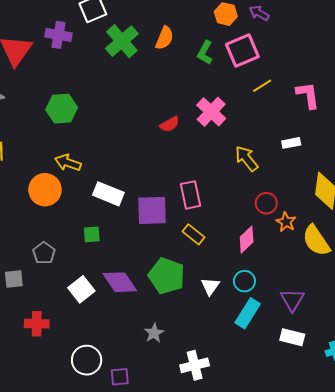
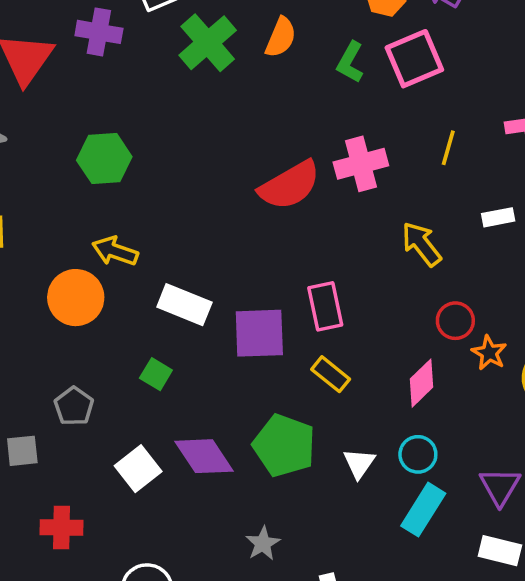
yellow line: (262, 86) -> (448, 148), moved, turned -42
pink cross: (211, 112) -> (361, 164), turned 32
red semicircle: (170, 124) -> (290, 185), size x1.8
green square: (92, 234) -> (156, 374), turned 36

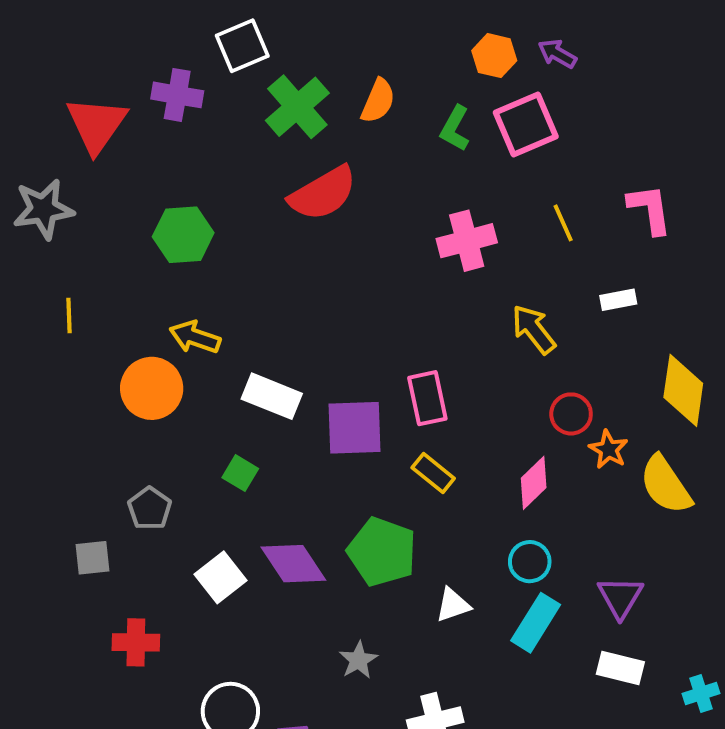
yellow line: (448, 148) -> (563, 223), turned -40
red semicircle: (290, 185) -> (323, 193), moved
white triangle: (359, 463) -> (453, 605), moved, turned 36

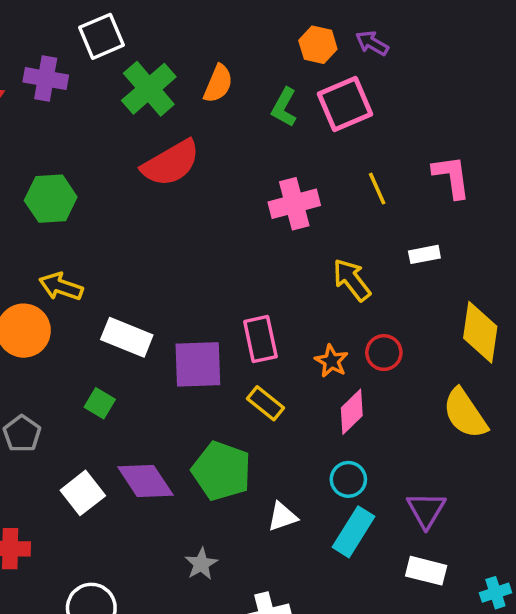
orange star: (608, 449) -> (331, 361), moved

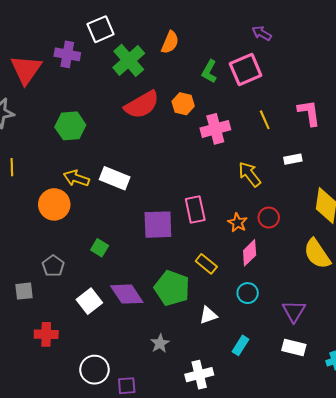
orange hexagon: (318, 45) -> (183, 104), moved
orange semicircle: (218, 84) -> (170, 42), moved
white rectangle: (127, 337) -> (115, 178), moved
yellow rectangle: (265, 403) -> (206, 264), moved
cyan rectangle: (353, 532) -> (241, 345), moved, size x0.7

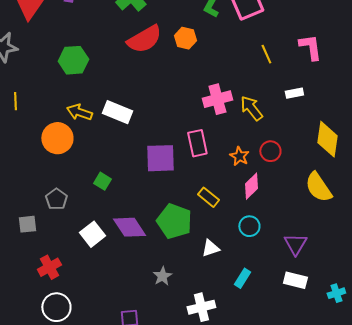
pink cross: (215, 129) -> (217, 99), moved
red cross: (46, 334) -> (49, 267), turned -30
white circle: (94, 370) -> (56, 307), moved

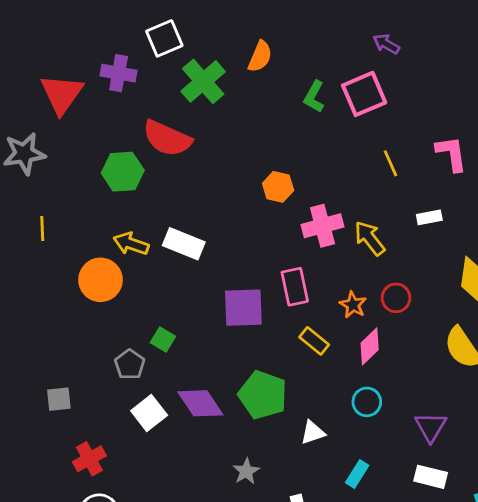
orange hexagon: (185, 38) -> (278, 187), moved
red semicircle: (144, 39) -> (167, 138), moved, turned 54
yellow rectangle: (208, 197) -> (314, 341), moved
gray pentagon: (56, 199) -> (130, 364), moved

